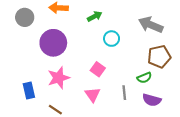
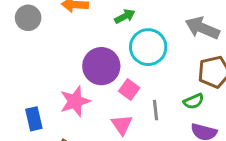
cyan circle: (112, 39) -> (148, 47), size x1.6
purple circle: (53, 43) -> (101, 66), moved
gray line: (124, 93) -> (155, 110), moved

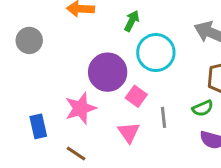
green arrow: (125, 16) -> (132, 21), turned -36
gray circle: (28, 18) -> (29, 40), moved

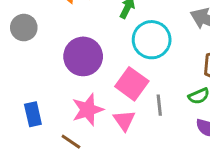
purple circle: (108, 72) -> (83, 56), moved
pink square: (136, 96) -> (132, 84), size x1.5
pink star: (80, 108) -> (88, 110), moved

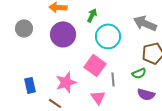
purple circle: (83, 56) -> (63, 34), moved
pink triangle: (124, 120) -> (98, 97), moved

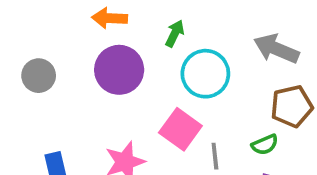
gray circle: (24, 28) -> (39, 76), moved

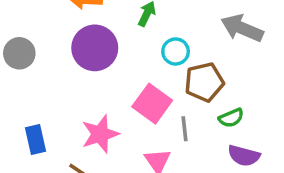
cyan circle: (205, 74) -> (176, 51), size x0.6
brown pentagon: (292, 106) -> (204, 82), moved

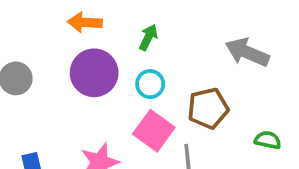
cyan circle: (176, 51) -> (150, 84), moved
green semicircle: (231, 118) -> (268, 140), moved, turned -145

